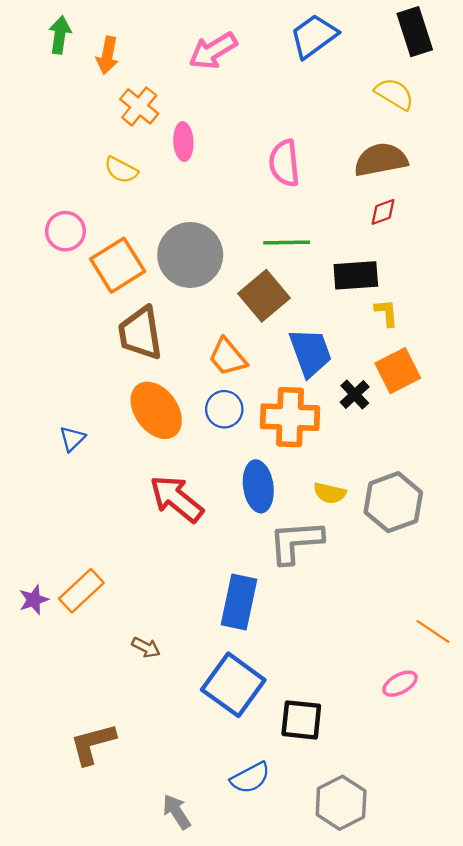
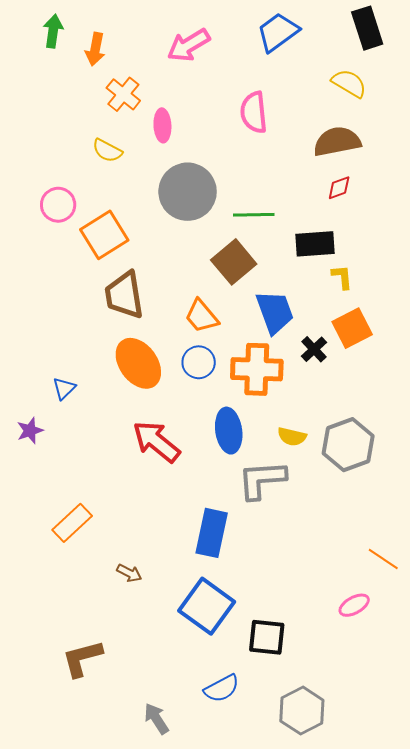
pink semicircle: (284, 163) -> (254, 112), moved
gray circle: (190, 255) -> (188, 192), moved
purple star: (34, 600) -> (30, 431), moved

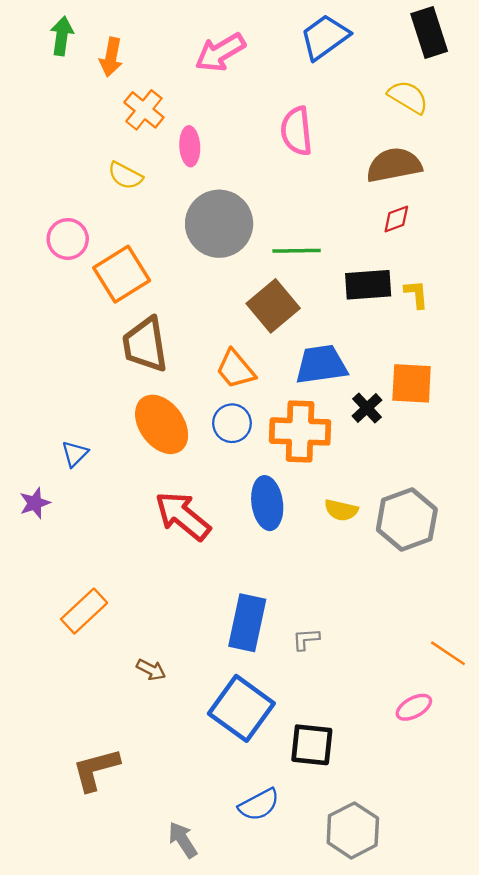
yellow L-shape: (342, 277) -> (416, 294), moved
blue trapezoid: (275, 312) -> (321, 365), turned -78
orange square: (352, 328) -> (412, 383), turned 30
gray L-shape: (262, 480) -> (306, 639), moved, size x0.5

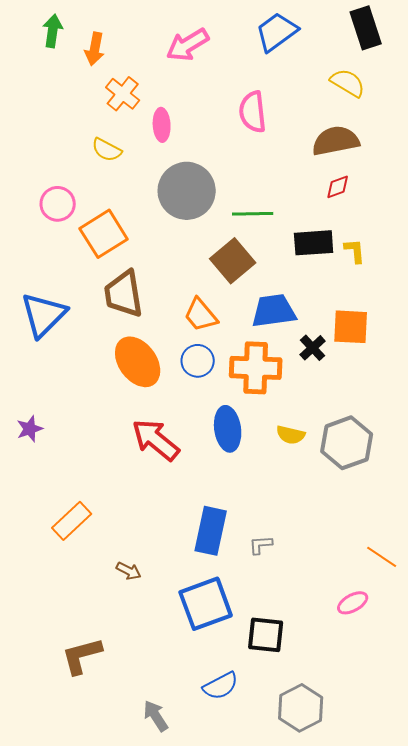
blue triangle: (75, 454) -> (44, 315), moved, size x2.0
blue square: (241, 708) -> (206, 604), turned 34

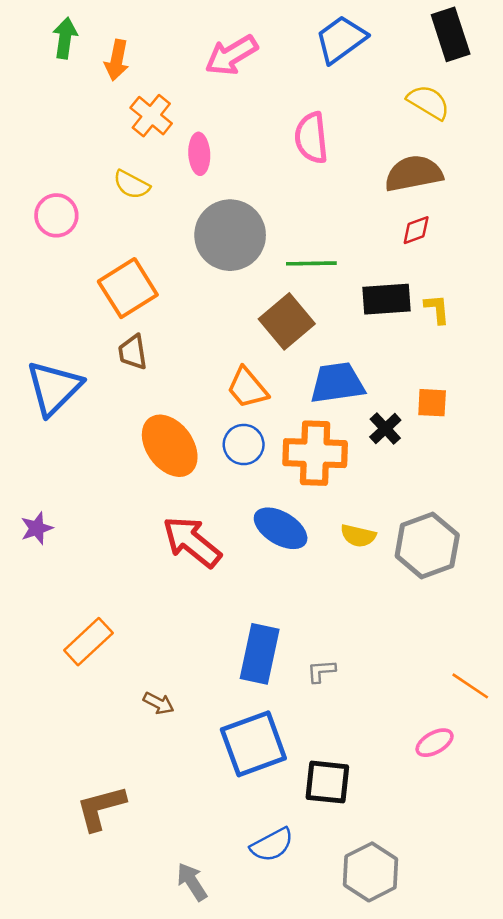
pink circle: (58, 204) -> (56, 215), moved
brown trapezoid: (124, 294) -> (133, 352), moved, size x0.6
orange square: (351, 327) -> (432, 403), size x0.7
blue ellipse: (228, 429) -> (281, 528), turned -51

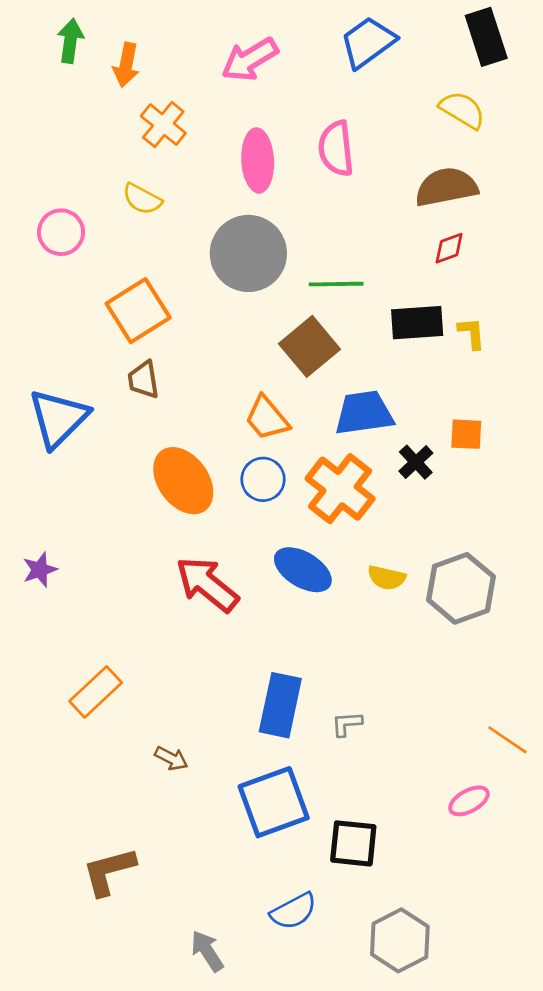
pink ellipse: (199, 154) -> (258, 160), moved, size x1.4
orange cross: (315, 453) -> (340, 489), turned 36

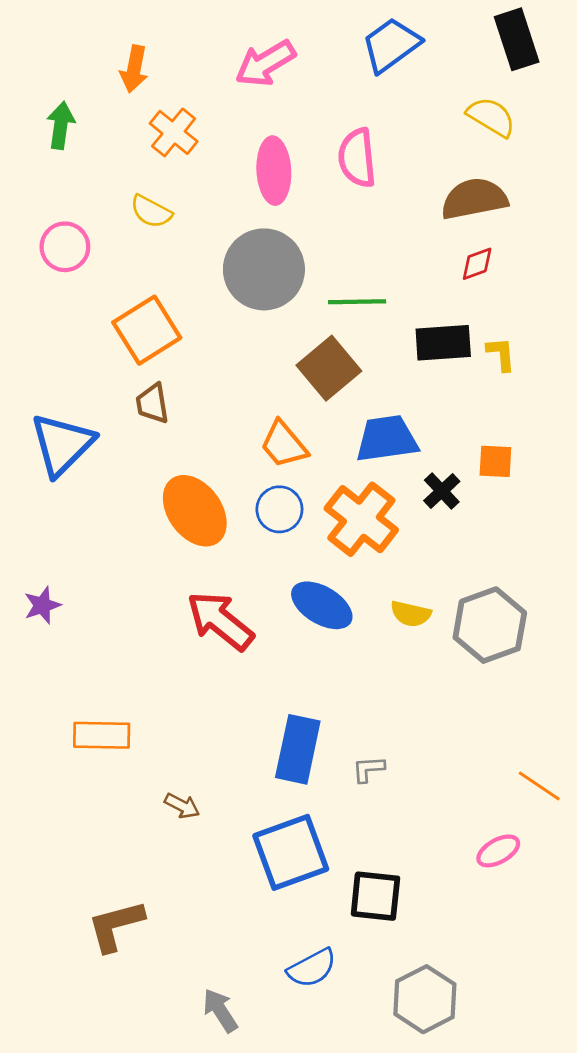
green arrow: (70, 41) -> (61, 125), moved
orange rectangle: (96, 692) -> (102, 735), turned 44

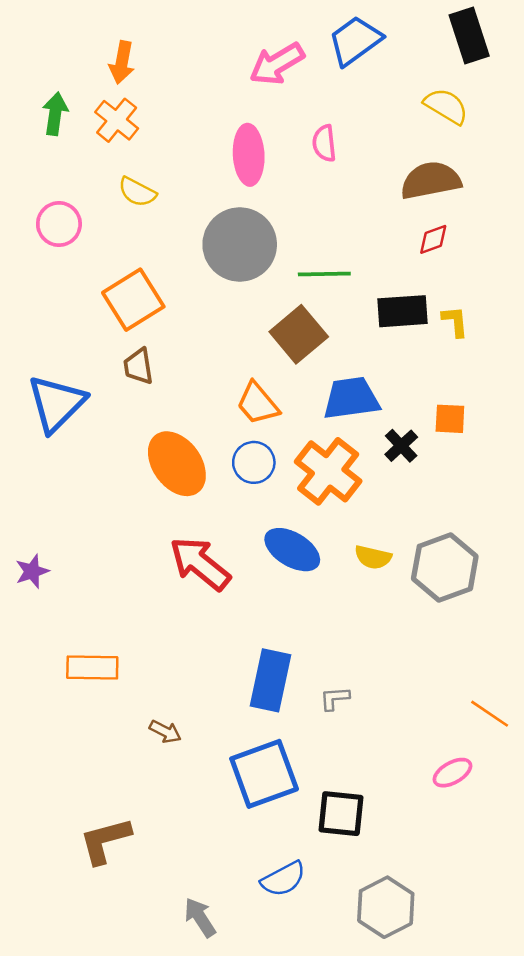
pink arrow: (265, 63) -> (277, 64), moved
orange cross: (174, 132) -> (117, 120), moved
pink semicircle: (357, 158) -> (324, 143), size x0.7
purple star: (42, 605) -> (32, 571), moved

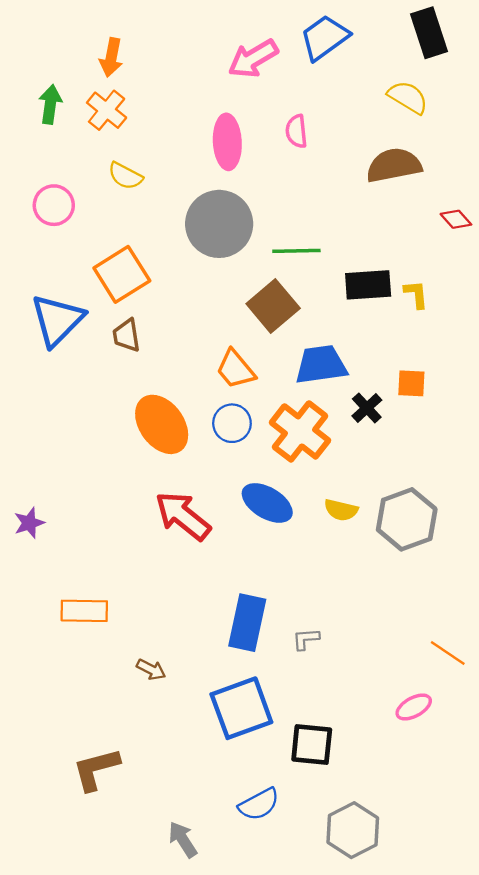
red diamond: (433, 239) -> (456, 219), moved, turned 68
blue triangle: (56, 403) -> (57, 320), moved

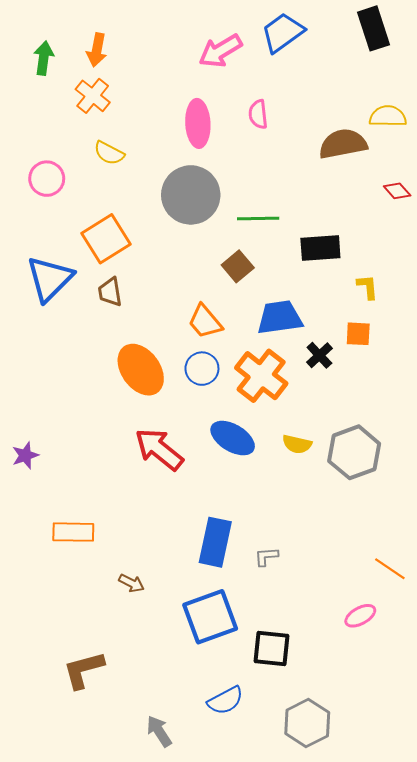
yellow semicircle: (408, 97) -> (388, 116), moved, turned -30
green arrow: (50, 104) -> (44, 58), moved
yellow L-shape: (416, 294) -> (367, 287), moved
brown square: (273, 306) -> (238, 266), size x0.7

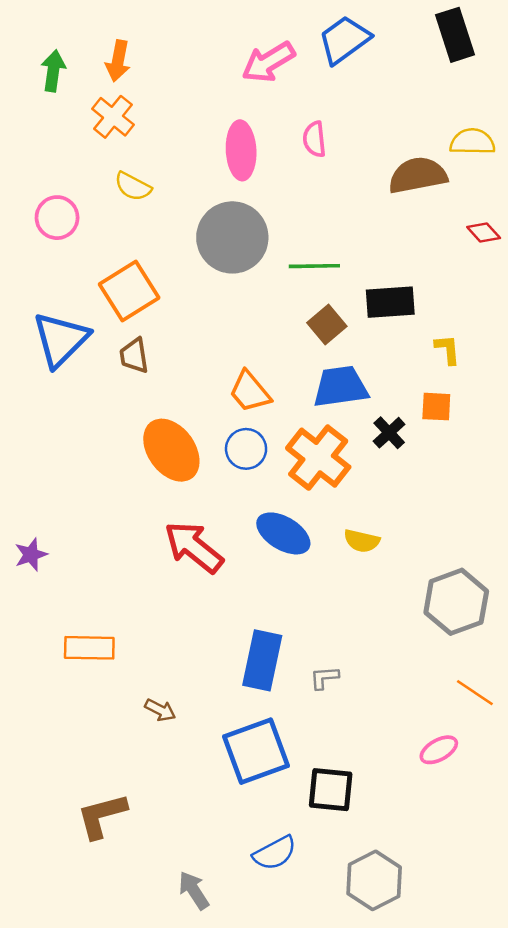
brown square: (238, 266) -> (327, 325), moved
gray hexagon: (354, 452) -> (456, 602), moved

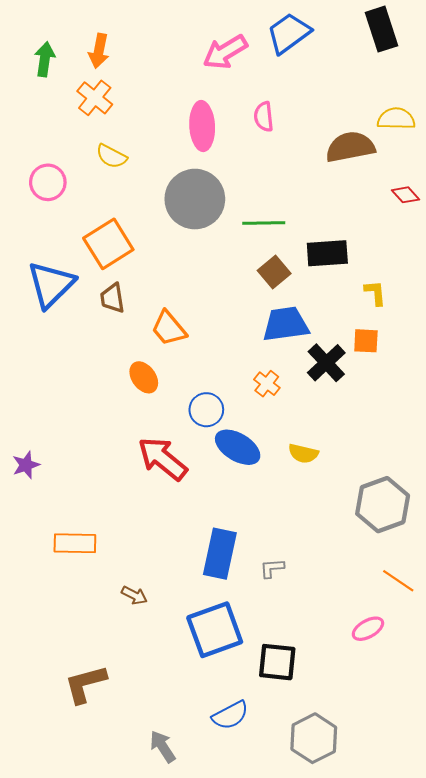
orange trapezoid: (250, 392) -> (169, 328), moved
black cross: (389, 433) -> (326, 363), size x1.4
blue circle: (246, 449) -> (206, 410), moved
orange ellipse: (171, 450) -> (144, 377), size x0.6
orange cross: (318, 458) -> (267, 384), size x0.5

